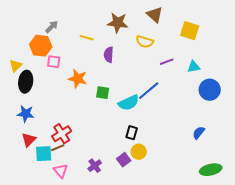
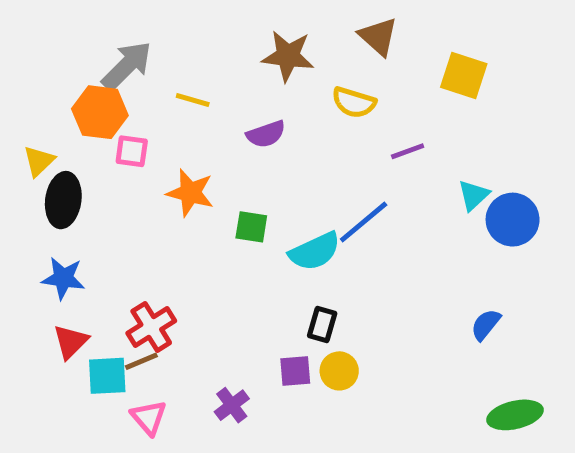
gray arrow: (52, 27) -> (127, 66), size x1.6
yellow line: (87, 38) -> (193, 100), moved
purple semicircle: (109, 55) -> (266, 134), turned -112
cyan triangle: (194, 67) -> (473, 195), moved, turned -32
purple square: (124, 160) -> (295, 371), moved, turned 32

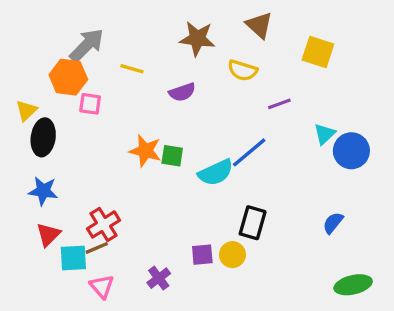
orange star: (190, 193) -> (145, 151), moved
black rectangle: (322, 325) -> (253, 223), moved, size x1.4

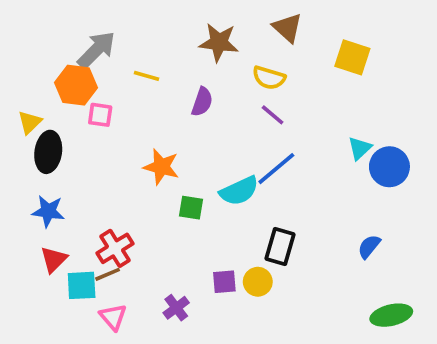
purple semicircle: (182, 92) -> (202, 102), turned -52
purple line: (279, 104) -> (273, 115), moved, turned 60
green square: (172, 156) -> (191, 208), moved

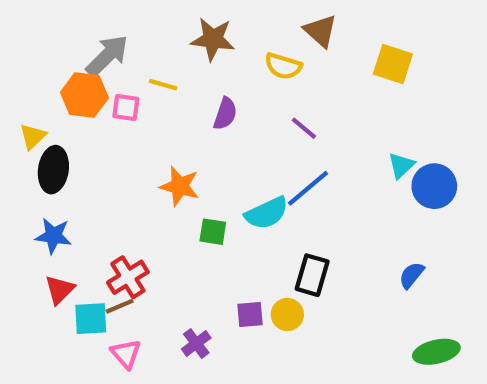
brown star: (219, 43) -> (213, 39), moved
yellow semicircle: (269, 78) -> (283, 66), moved
pink square: (100, 115) -> (126, 107), moved

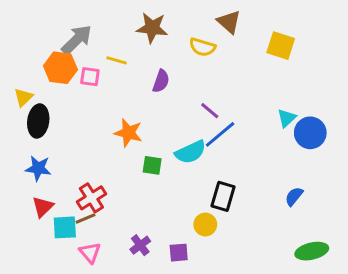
purple line: (304, 128) -> (210, 111), moved
purple square: (250, 314) -> (179, 253), moved

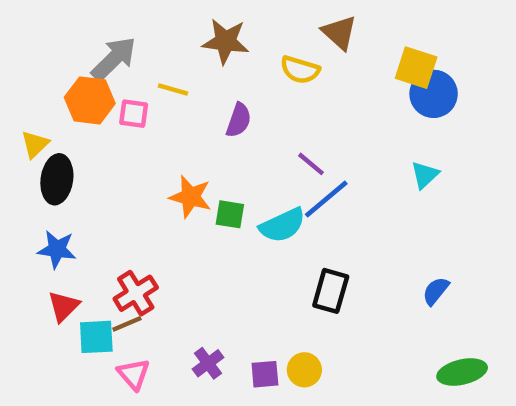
blue circle: (310, 133) -> (434, 94), moved
green square: (152, 165) -> (230, 214), moved
yellow circle: (205, 224) -> (304, 370), moved

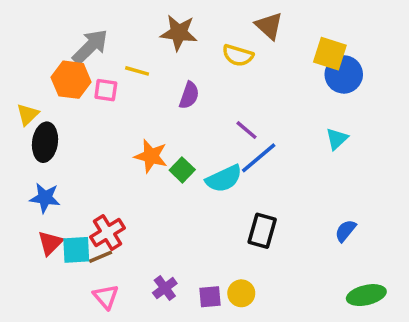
green square: (230, 214) -> (182, 170), turned 35
cyan square: (96, 337) -> (76, 250), moved

